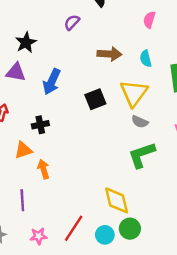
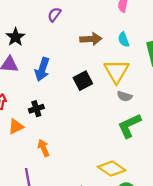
orange triangle: (23, 150) -> (16, 127), moved
yellow diamond: (117, 200) -> (112, 169), turned -36

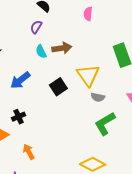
purple semicircle: (54, 14) -> (36, 27), moved
cyan semicircle: (124, 39) -> (41, 52), moved
blue arrow: (42, 69) -> (20, 80), turned 40

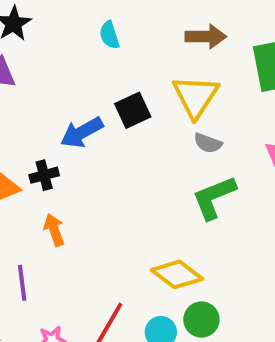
brown arrow: (62, 48) -> (206, 37), moved
blue arrow: (20, 80) -> (82, 132), moved
black cross: (19, 117) -> (44, 175), moved

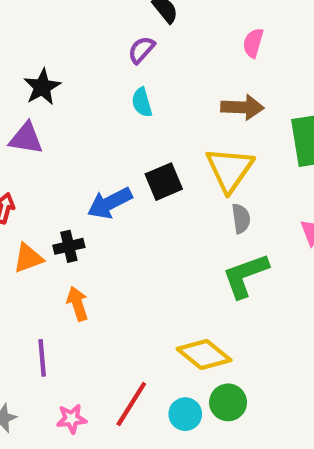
gray semicircle: (208, 143) -> (241, 218), turned -120

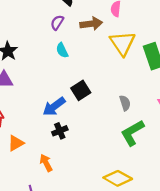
brown arrow: (242, 107) -> (91, 24), moved
yellow triangle: (230, 169) -> (123, 43), moved
black cross: (69, 246) -> (60, 131), moved

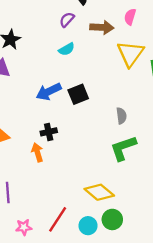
cyan semicircle: (62, 50) -> (67, 49), turned -105
blue arrow: (54, 107) -> (49, 92), moved
orange arrow: (46, 163) -> (37, 152), moved

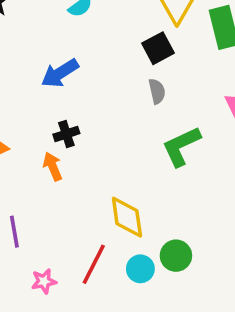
black square: (78, 94) -> (158, 48), moved
gray semicircle: (121, 116) -> (157, 91), moved
yellow diamond: (99, 192) -> (127, 217), moved, turned 48

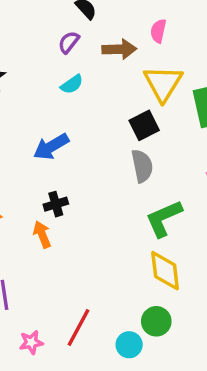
gray semicircle: (157, 91) -> (142, 166), size x1.4
yellow diamond: (127, 217) -> (165, 271), moved
cyan circle: (140, 269) -> (129, 345), moved

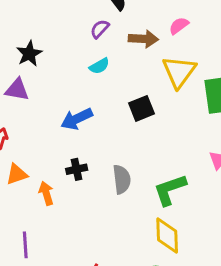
pink semicircle: (158, 31) -> (179, 26), turned 36
black square: (144, 125) -> (142, 108), moved
gray semicircle: (142, 166) -> (122, 179), moved
orange arrow: (42, 234) -> (46, 193), moved

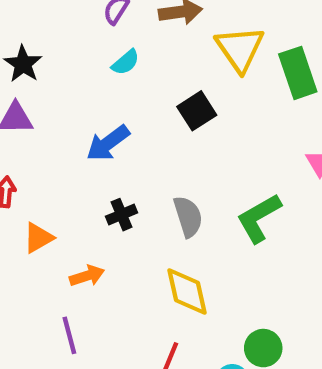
orange arrow: (46, 193) -> (87, 276), moved, turned 100
yellow diamond: (167, 235) -> (187, 291), moved

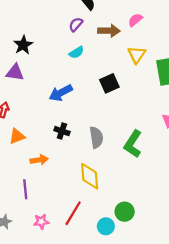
yellow triangle: (240, 49) -> (137, 55), size x0.7
black cross: (122, 215) -> (62, 131), turned 32
green L-shape: (259, 218) -> (133, 144), turned -36

